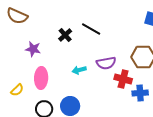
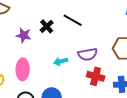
purple star: (33, 49) -> (24, 35), moved
red cross: (123, 79) -> (96, 76), moved

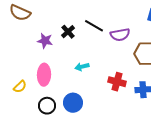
purple semicircle: (88, 54) -> (120, 35), moved

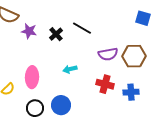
purple semicircle: (120, 35) -> (108, 54), moved
purple star: (45, 41) -> (29, 31), moved

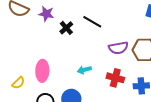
purple star: (29, 31) -> (46, 14), moved
cyan arrow: (70, 69) -> (84, 70), moved

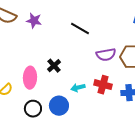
black cross: (66, 28) -> (54, 66), moved
cyan arrow: (84, 70) -> (78, 88), moved

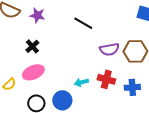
black cross: (54, 66) -> (32, 46), moved
pink ellipse: (30, 78) -> (33, 72), turned 65

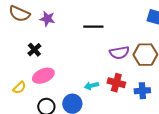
black line: (83, 23) -> (93, 27), turned -30
black cross: (32, 46) -> (34, 50), moved

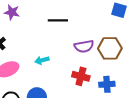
cyan arrow: (91, 86) -> (42, 60), moved

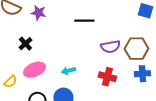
cyan arrow: (42, 60) -> (68, 71), moved
blue cross: (107, 84) -> (142, 74), moved

